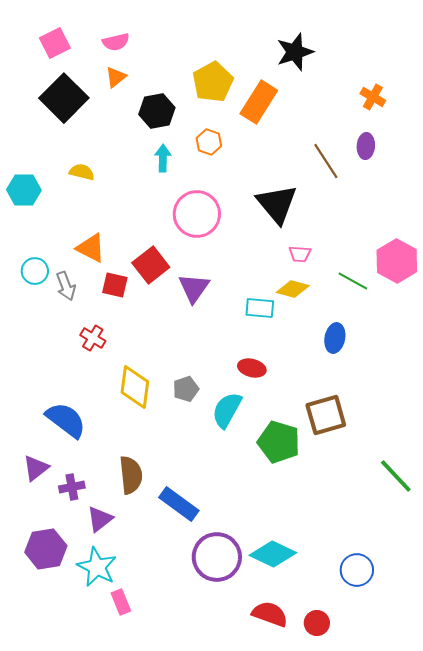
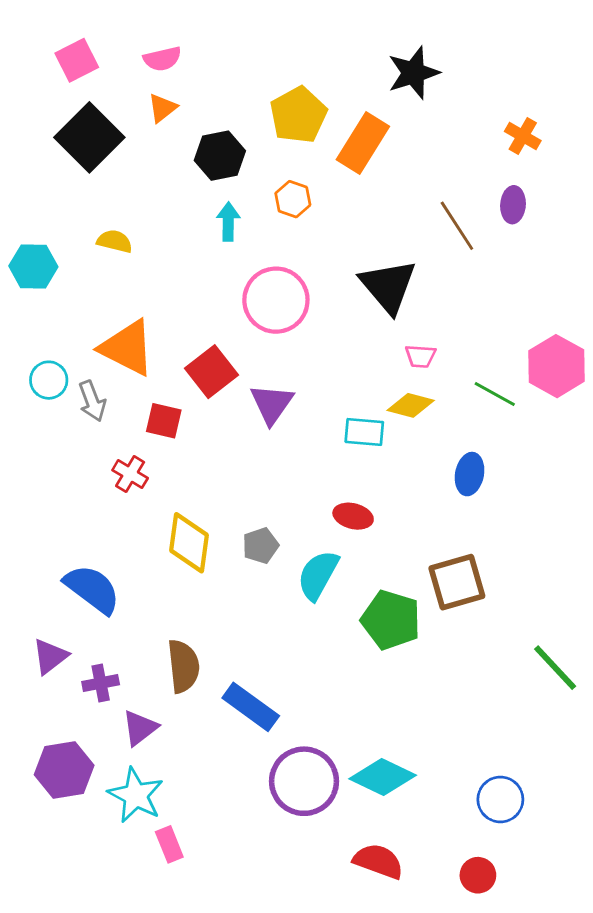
orange triangle: (91, 248) -> (127, 348), size x1.4
red square: (115, 285) -> (164, 421), moved
red circle: (317, 623) -> (478, 875), moved

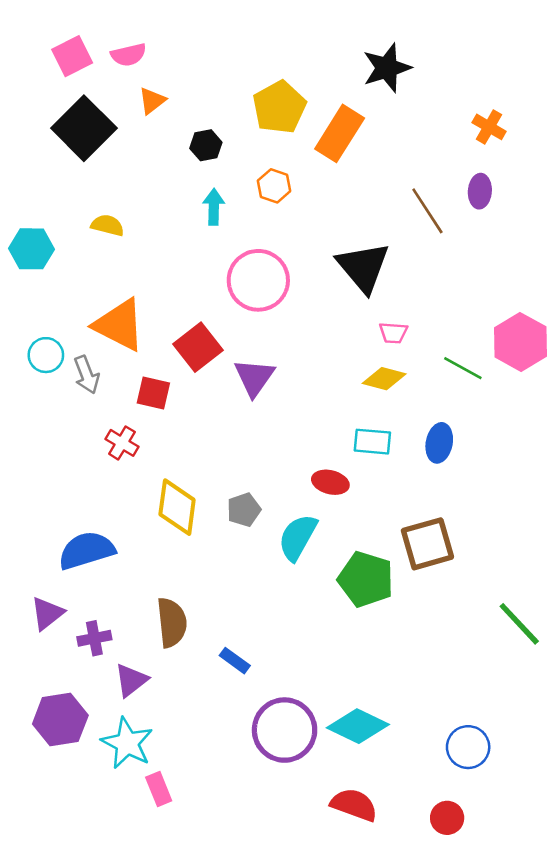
pink semicircle: (162, 59) -> (128, 55), moved
black hexagon: (220, 156) -> (206, 145), size x0.7
cyan rectangle: (364, 432) -> (372, 442), moved
blue semicircle: (92, 589) -> (87, 550), turned -54
blue rectangle: (251, 707) -> (235, 661), size x0.6

